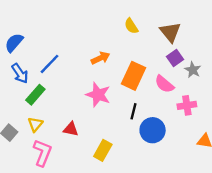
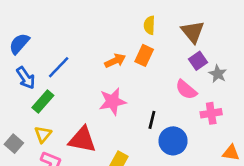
yellow semicircle: (131, 26) -> (149, 25), turned 35
orange rectangle: (134, 76) -> (144, 55), moved, size x0.7
pink star: (98, 95) -> (113, 101), turned -30
red triangle: (71, 129) -> (82, 140), size x1.6

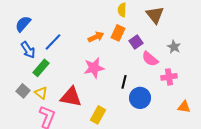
purple square: (198, 61) -> (136, 42), moved
yellow triangle: (43, 134) -> (41, 93), turned -32
gray square: (14, 144) -> (23, 91), moved

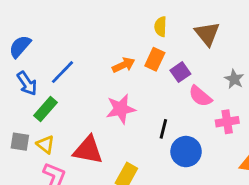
gray square: (23, 91) -> (20, 142), turned -32

